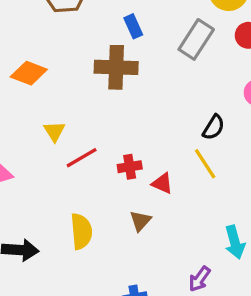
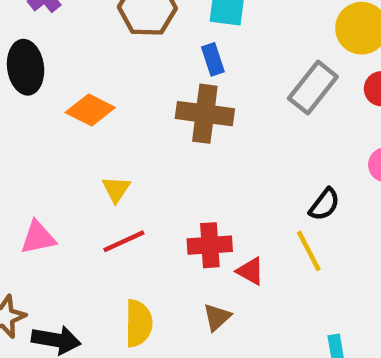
blue rectangle: (133, 26) -> (213, 59), moved
red line: (82, 158) -> (124, 241), moved
red cross: (130, 167) -> (210, 245), size x1.4

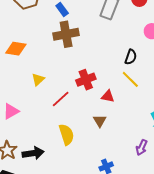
yellow triangle: (116, 189) -> (38, 79), turned 32
red line: (124, 241) -> (61, 99), moved
red cross: (210, 245) -> (86, 80), moved

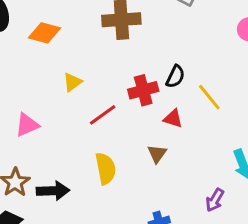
black semicircle: (131, 57) -> (175, 77), moved

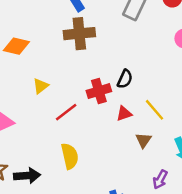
yellow line: (209, 97) -> (154, 110), moved
red triangle: (173, 119) -> (124, 114), turned -35
brown triangle: (157, 154) -> (143, 140), moved

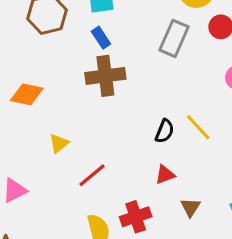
red cross: (99, 91) -> (136, 217), moved
yellow line: (154, 110) -> (198, 127), moved

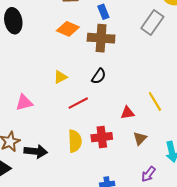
orange diamond: (27, 94) -> (68, 29), moved
yellow line: (198, 127) -> (155, 101), moved
black semicircle: (165, 131) -> (99, 76), moved

